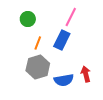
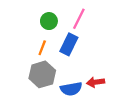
green circle: (28, 19) -> (49, 21), moved
red arrow: (86, 74) -> (96, 82), turned -84

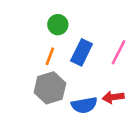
pink line: (79, 19) -> (118, 52), moved

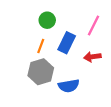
pink line: (118, 52) -> (93, 26), moved
red arrow: (113, 97) -> (92, 57), moved

